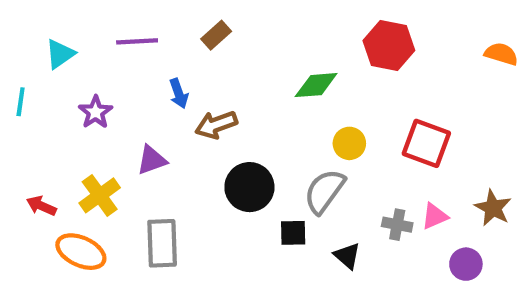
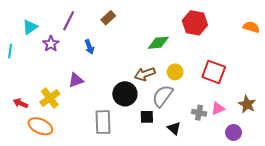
purple line: (137, 41) -> (69, 21), turned -60
purple star: (95, 112) -> (51, 44), moved
brown arrow: (216, 125) -> (145, 74), moved
gray rectangle: (162, 243) -> (103, 122), moved

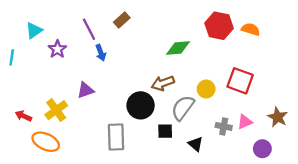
purple line: (69, 21) -> (89, 29), moved, turned -54
orange semicircle: (251, 27) -> (251, 29), moved
yellow circle: (175, 72) -> (206, 89), moved

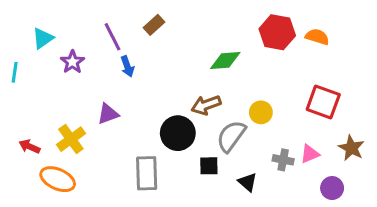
red square: (240, 81) -> (323, 102), moved

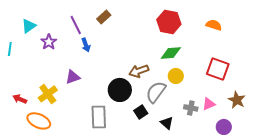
red hexagon: (277, 32) -> (169, 22), moved
green diamond: (225, 60) -> (171, 53), moved
black square: (209, 166) -> (141, 112), turned -32

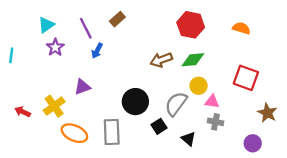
cyan triangle: (29, 26) -> (46, 25), moved
blue arrow: (86, 45) -> (97, 51), turned 48
brown arrow: (139, 71) -> (161, 60), moved
pink triangle: (209, 104) -> (212, 102), moved, turned 32
orange ellipse: (39, 121) -> (74, 133), moved

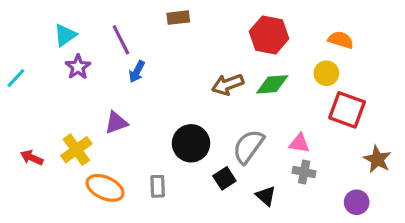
brown rectangle: (117, 19) -> (178, 18), moved, turned 35
cyan line: (11, 55) -> (16, 78), turned 35
yellow circle: (199, 86) -> (326, 73), moved
gray rectangle: (112, 132) -> (158, 186), size x0.6

